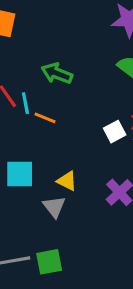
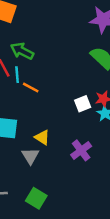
green arrow: (57, 73) -> (22, 51), moved
green square: (49, 262) -> (36, 198), moved, turned 36

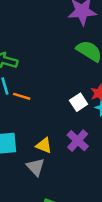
purple cross: (81, 150) -> (78, 141), moved

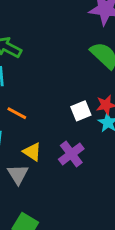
orange line: (22, 96) -> (17, 113), moved

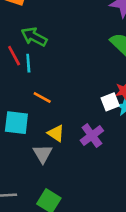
white square: (81, 111) -> (110, 102), moved

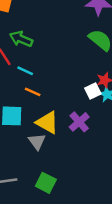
cyan line: (28, 63) -> (25, 71), moved, turned -56
yellow triangle: (56, 133) -> (47, 122), size x1.5

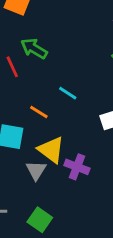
cyan line: (25, 71) -> (68, 93), moved
purple cross: (79, 122) -> (77, 167), moved, turned -36

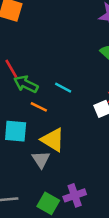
green arrow: (34, 49) -> (26, 84), moved
purple cross: (77, 167) -> (75, 195), moved, turned -35

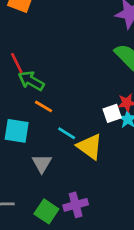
cyan line: (63, 88) -> (67, 133), moved
yellow triangle: (53, 140) -> (90, 147), moved

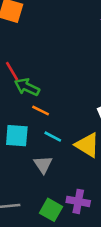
cyan line: (67, 133) -> (53, 137), moved
purple cross: (76, 205) -> (78, 201), turned 30

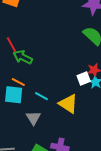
orange line: (41, 110) -> (18, 82), moved

